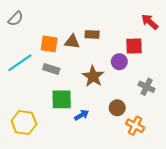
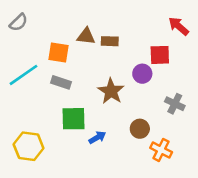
brown triangle: (72, 42) -> (86, 36), moved

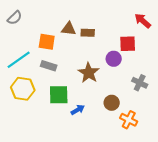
yellow hexagon: (29, 146) -> (23, 89), moved

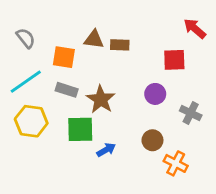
gray semicircle: (15, 18) -> (26, 38), moved, turned -84
purple circle: (114, 59) -> (155, 94), moved
brown star: (89, 73) -> (101, 99), moved

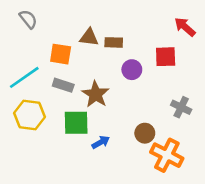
gray semicircle: (26, 38) -> (28, 19), moved
purple circle: (155, 94) -> (132, 70), moved
orange cross: (176, 163) -> (167, 155), size x1.4

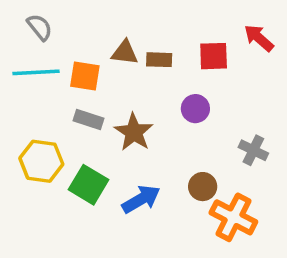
red square: (166, 57) -> (214, 56), moved
purple circle: (132, 70) -> (195, 109), moved
cyan line: (24, 77) -> (36, 72), moved, turned 32
green square: (76, 123) -> (88, 185), moved, turned 32
blue arrow: (101, 142) -> (141, 199), size x1.5

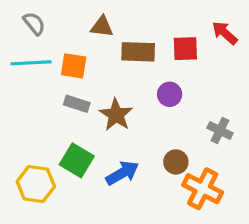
brown triangle: (125, 52) -> (102, 27), moved
brown rectangle: (159, 60) -> (138, 52), size x1.5
yellow hexagon: (41, 161) -> (36, 184), moved

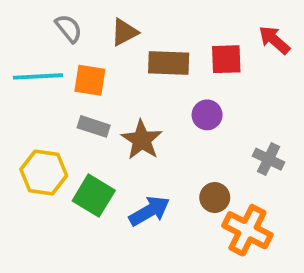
gray semicircle: (34, 23) -> (69, 28), moved
brown triangle: (102, 27) -> (124, 32), turned -35
yellow hexagon: (36, 184) -> (44, 173), moved

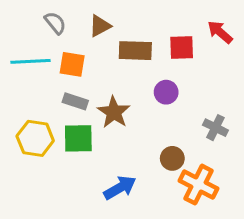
green square: (94, 196) -> (78, 138), moved, turned -32
blue arrow: (149, 211) -> (120, 188), moved

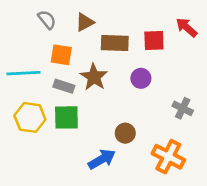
cyan line: (31, 61) -> (23, 73), moved
brown star: (114, 112) -> (94, 77), moved
brown circle: (172, 158) -> (125, 133), moved

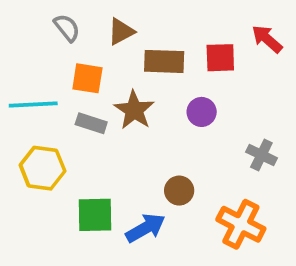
green square: (66, 117) -> (95, 215), moved

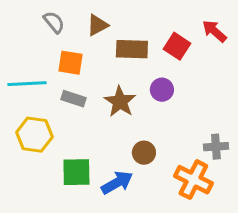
red square: (220, 58) -> (177, 46), turned 35
brown star: (134, 110) -> (120, 102), moved
gray cross: (261, 155) -> (216, 147), moved, turned -30

